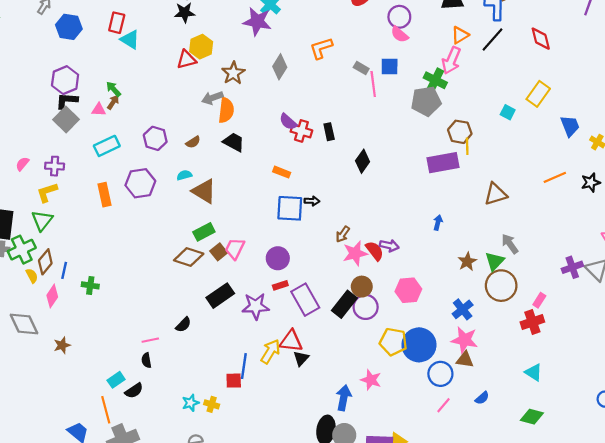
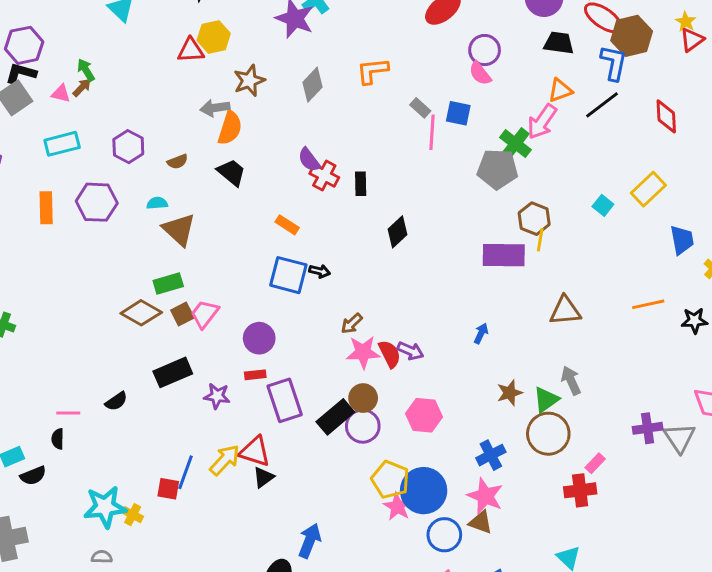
purple star: (256, 306) -> (217, 396), size x0.7
pink star: (371, 380) -> (397, 507), moved
cyan star: (191, 403) -> (105, 507), size x1.8

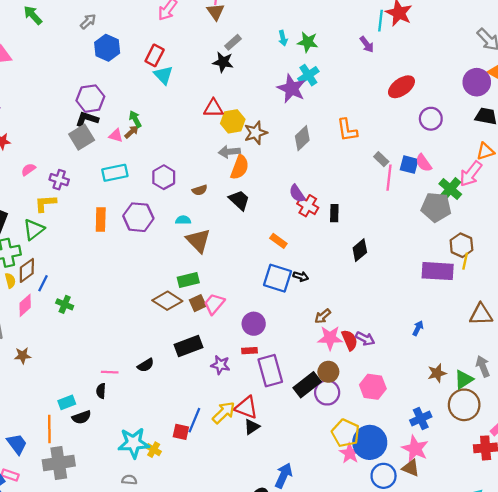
yellow hexagon: (214, 37) -> (233, 121), moved
orange L-shape: (372, 71) -> (347, 130), turned -95
pink semicircle: (480, 73) -> (424, 163), moved

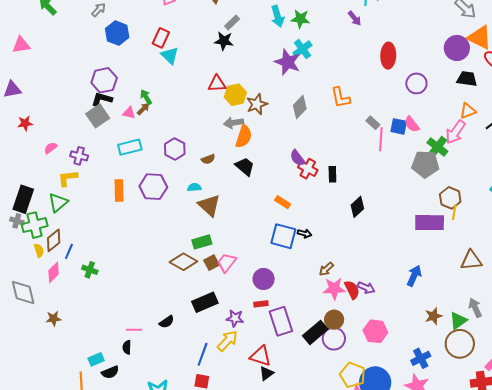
cyan arrow: (283, 38) -> (278, 16), size x1.5
red ellipse: (401, 87) -> (388, 56), turned -50
blue arrow: (418, 328) -> (414, 276), size x1.5
yellow arrow: (224, 413) -> (227, 341), moved
blue line: (194, 420) -> (203, 354), moved

